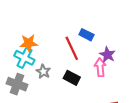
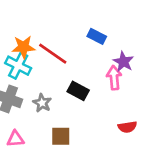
red line: (72, 48) -> (53, 54), moved, turned -30
gray star: (43, 71) -> (42, 103), moved

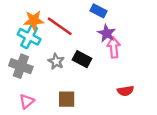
purple star: (123, 62) -> (107, 33), moved
gray star: (42, 103) -> (56, 61), moved
pink triangle: (15, 139) -> (27, 101), turned -35

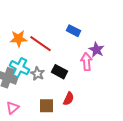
purple star: (107, 33) -> (96, 50), moved
cyan cross: (29, 37) -> (20, 68), moved
red semicircle: (125, 91) -> (68, 99), moved, turned -56

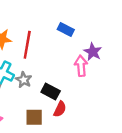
red line: (40, 44) -> (27, 45), turned 65
black rectangle: (60, 72) -> (51, 92), moved

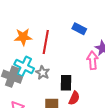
black rectangle: (51, 92) -> (66, 83), turned 63

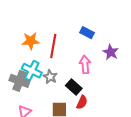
pink arrow: (93, 60) -> (85, 64), moved
black rectangle: (66, 83) -> (74, 87), turned -49

